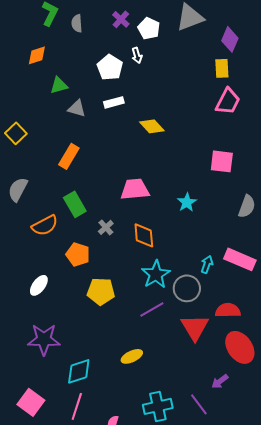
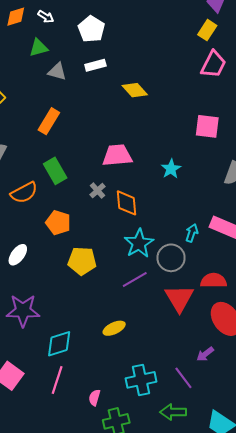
white arrow: (137, 55) -> (46, 17), moved, turned -42
yellow rectangle: (222, 68) -> (207, 30), turned 36
gray cross: (106, 227) -> (98, 191), moved

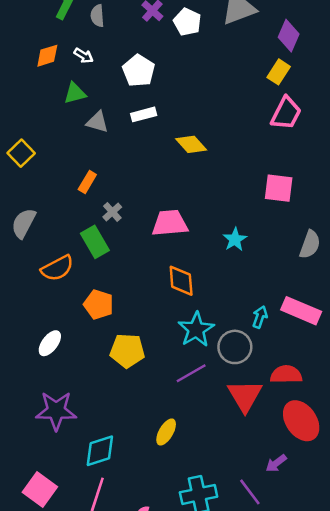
orange rectangle: (49, 121) -> (87, 182), size x0.7
gray cross: (98, 191) -> (112, 212), moved
yellow ellipse: (114, 328) -> (166, 432), turned -35

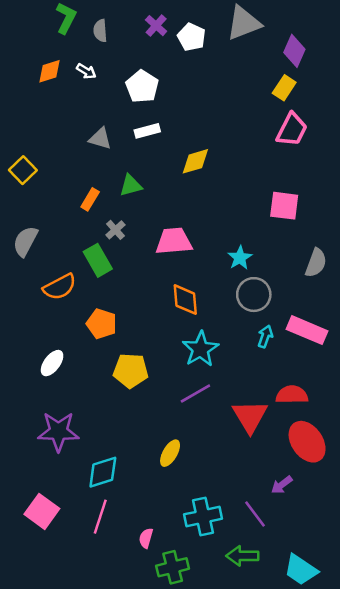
green triangle: (75, 93) -> (131, 185), moved
yellow diamond: (191, 144) -> (195, 161), turned -64
gray circle: (235, 347) -> (254, 295), moved

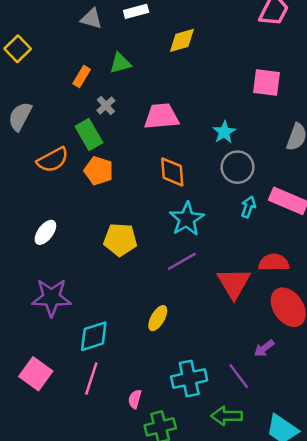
orange pentagon: (102, 324) -> (99, 171), moved

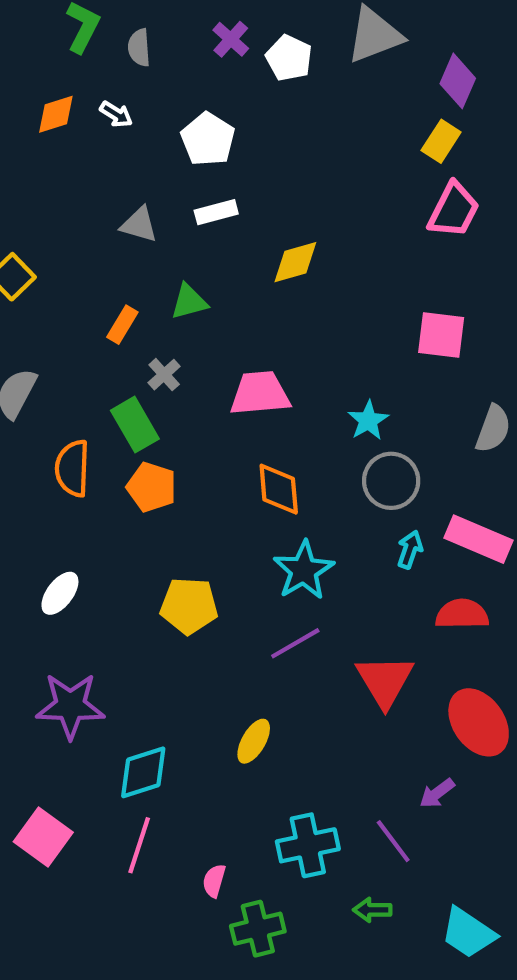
orange semicircle: (53, 160) -> (72, 468), turned 120
red semicircle: (274, 263) -> (462, 614), moved
green arrow: (227, 416) -> (372, 910), size x0.7

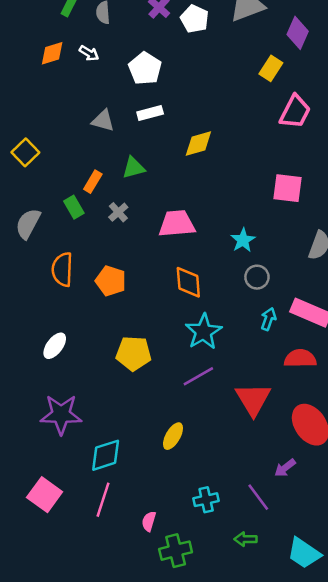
yellow rectangle: (441, 141) -> (271, 68), moved
green rectangle: (135, 425) -> (74, 207), moved, size x0.7
gray circle: (391, 481) -> (257, 277), size x0.7
cyan cross: (308, 845) -> (206, 500), size x0.7

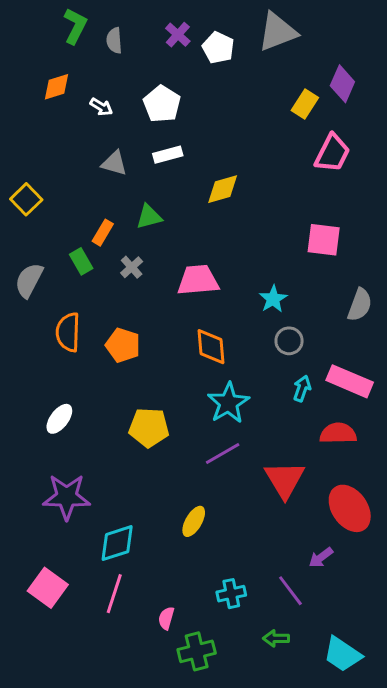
purple diamond: (298, 33) -> (342, 84), moved
white arrow: (89, 53) -> (101, 107), moved

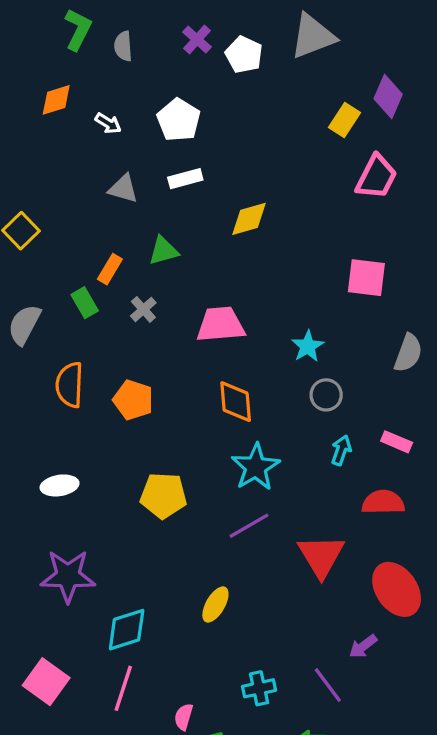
pink rectangle: (350, 381) -> (397, 442), size x0.6
white ellipse: (59, 419) -> (60, 485), turned 44

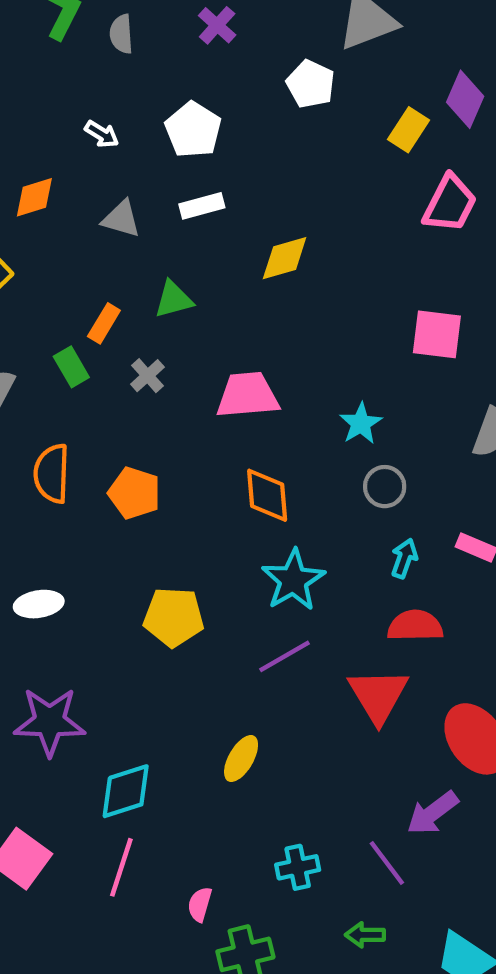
white pentagon: (244, 55) -> (311, 84), moved
orange diamond: (56, 100) -> (34, 197), moved
red semicircle: (383, 502) -> (415, 626), moved
purple arrow: (363, 646) -> (433, 813), size x1.4

